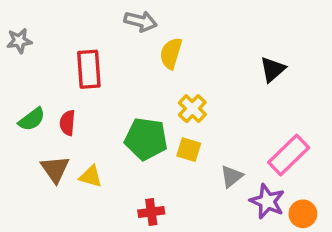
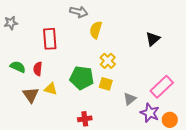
green semicircle: (32, 119) -> (18, 67), turned -119
yellow triangle: (91, 176) -> (51, 89), moved

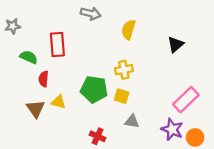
yellow semicircle: (96, 30) -> (129, 30), moved
yellow cross: (108, 61) -> (124, 70), turned 35
green semicircle: (18, 67) -> (29, 57), moved
gray triangle: (130, 99) -> (132, 121), moved, turned 48
red cross: (85, 119) -> (98, 136), turned 32

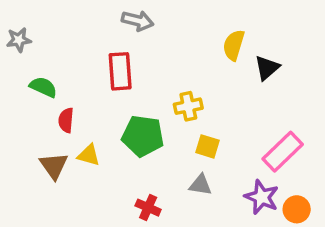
yellow semicircle: (129, 30) -> (234, 45), moved
red rectangle: (57, 44) -> (120, 71), moved
yellow square: (122, 96) -> (207, 146), moved

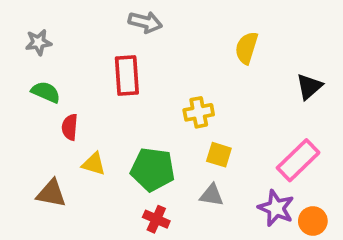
gray star: (19, 40) -> (38, 42), moved
black triangle: (267, 68) -> (309, 87), moved
green pentagon: (143, 136) -> (153, 169), moved
brown triangle: (54, 166) -> (51, 193), moved, turned -44

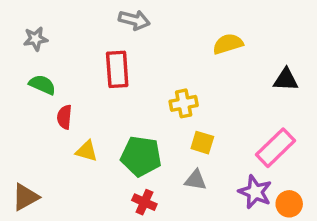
yellow semicircle: (247, 48) -> (228, 44), turned 56
black triangle: (309, 87) -> (286, 80), turned 44
brown triangle: (51, 193) -> (25, 197), moved, turned -40

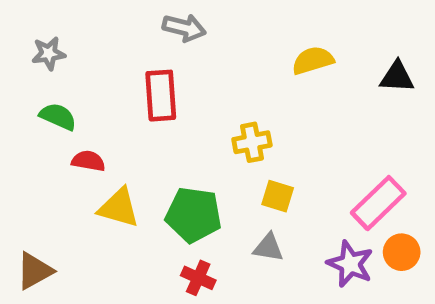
black triangle: (286, 80) -> (397, 77), moved
red semicircle: (64, 117) -> (88, 161), turned 95
yellow triangle: (87, 151) -> (119, 208), size x1.4
orange circle: (289, 204) -> (402, 252), moved

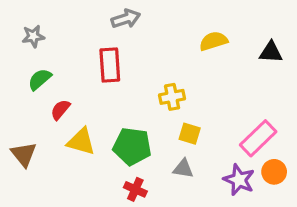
gray arrow: (184, 28) -> (126, 19), turned -32
green semicircle: (58, 117) -> (40, 79), turned -65
red semicircle: (88, 161) -> (60, 110), turned -60
brown triangle: (35, 271) -> (24, 154), moved, turned -40

